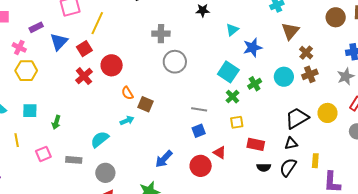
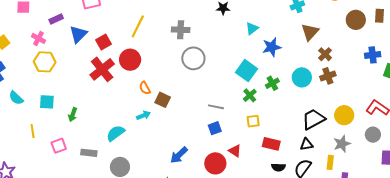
yellow line: (97, 23) -> (138, 26), moved
red cross: (84, 76) -> (102, 69), size x1.4
gray star: (346, 76) -> (342, 144), moved

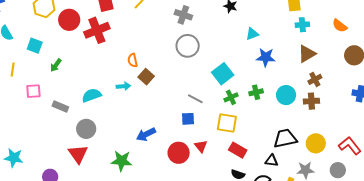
red circle: (130, 60) -> (69, 20), moved
cyan square: (246, 71) -> (223, 74), moved
yellow square: (253, 121) -> (227, 123), size x1.5

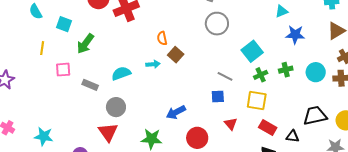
green arrow: (56, 65) -> (85, 44), size x1.5
red circle: (179, 153) -> (197, 138), moved
black triangle: (271, 161) -> (293, 136), moved

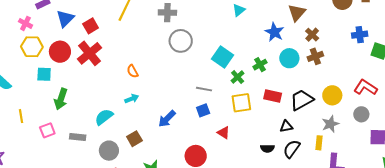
cyan square: (64, 24) -> (44, 74), moved
blue star: (295, 35) -> (274, 32), moved, turned -30
brown square: (176, 55) -> (134, 139), moved, turned 35
blue arrow: (176, 112) -> (167, 119), moved
red rectangle: (268, 128) -> (273, 96), moved

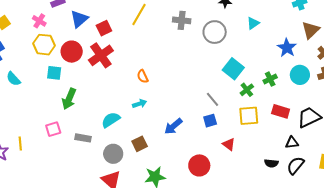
gray circle: (181, 41) -> (215, 32), moved
gray line: (204, 89) -> (212, 99), turned 35
yellow line: (21, 116) -> (20, 144), moved

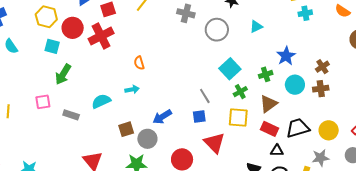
brown triangle: (311, 30) -> (268, 104), moved
green cross: (270, 79) -> (266, 74), moved
red rectangle: (281, 111) -> (270, 129), moved
red triangle: (229, 144) -> (214, 143), size x1.6
gray circle: (113, 154) -> (147, 139), moved

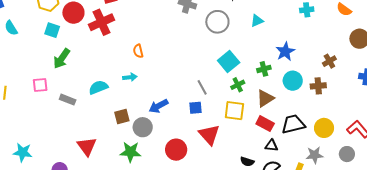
brown cross: (322, 67) -> (329, 61), moved

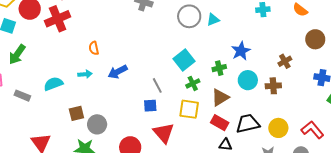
gray circle: (217, 22) -> (189, 16), moved
blue arrow: (158, 106) -> (118, 72), moved

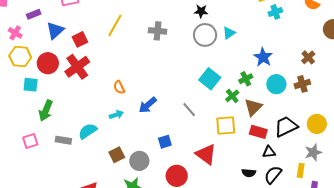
green cross: (193, 83) -> (232, 96), moved
gray rectangle: (22, 96) -> (63, 140), moved
blue square: (150, 106) -> (165, 142), moved

